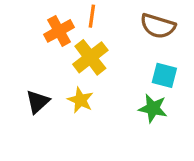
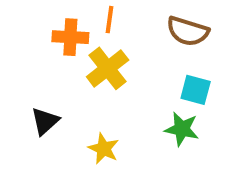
orange cross: (59, 31) -> (70, 37), turned 32
yellow star: (80, 100) -> (104, 149), moved

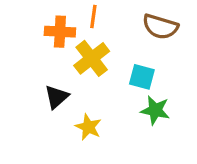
cyan square: (196, 90) -> (142, 77), moved
black triangle: (45, 121) -> (57, 97), moved

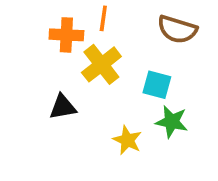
black triangle: (57, 97) -> (63, 107), turned 32
yellow star: (88, 127) -> (127, 140), moved

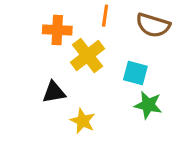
orange line: (103, 18) -> (105, 16), moved
yellow star: (127, 140) -> (83, 121), moved

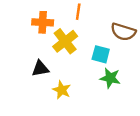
brown semicircle: (153, 25) -> (123, 32), moved

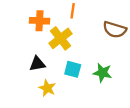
cyan square: (101, 54) -> (73, 69), moved
yellow star: (62, 90) -> (47, 88), moved

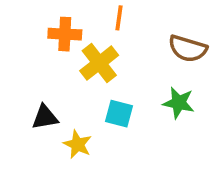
black triangle: (37, 64) -> (45, 117), moved
green star: (103, 73) -> (179, 103), moved

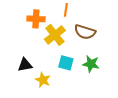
brown semicircle: (188, 49) -> (85, 32), moved
green star: (179, 103) -> (91, 64), moved

